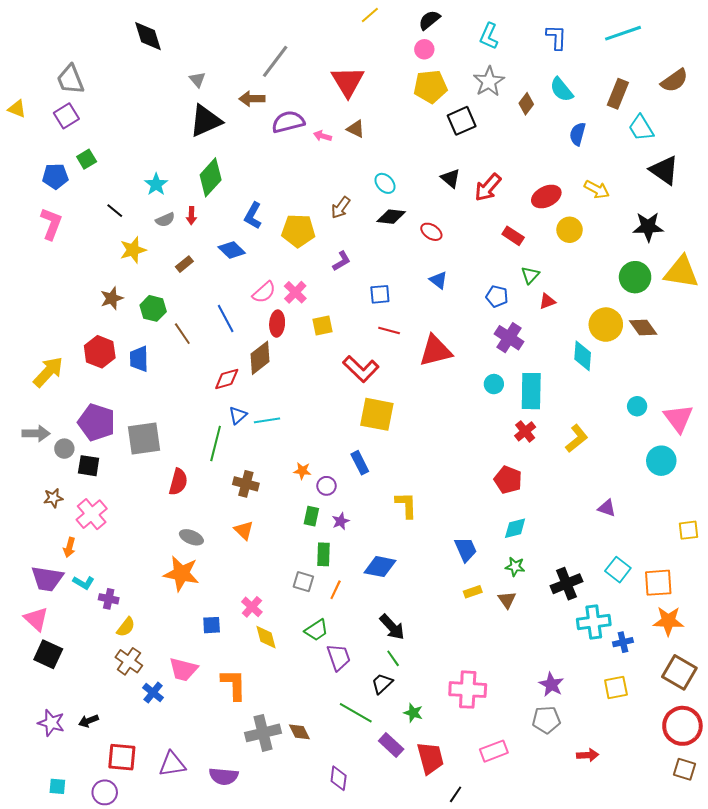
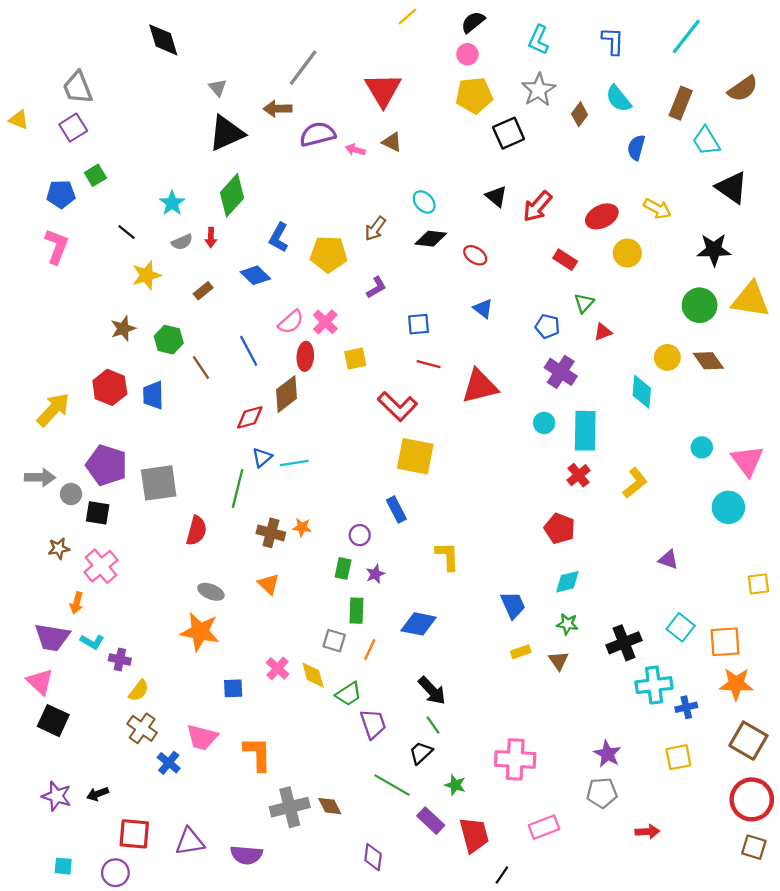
cyan line: (623, 33) -> (686, 37), turned -33
yellow circle: (606, 325) -> (667, 357), size x0.7
orange star: (302, 471) -> (302, 527), moved
yellow diamond: (266, 637) -> (313, 675), moved

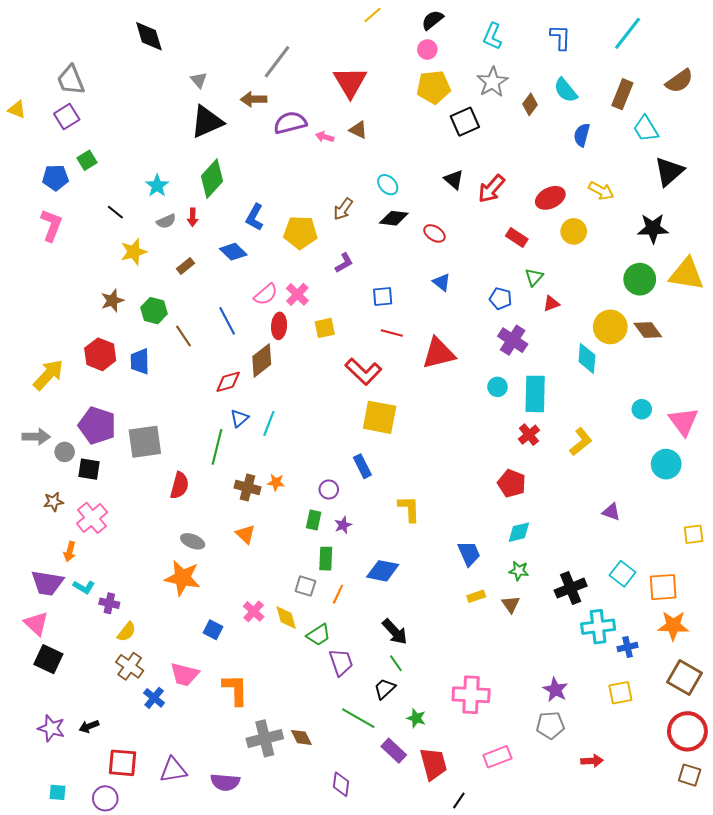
black triangle: (732, 188) -> (669, 171), turned 44
yellow circle: (667, 357) -> (610, 327), size x1.4
cyan line: (294, 463) -> (269, 423), turned -60
blue square: (233, 688) -> (213, 630), turned 30

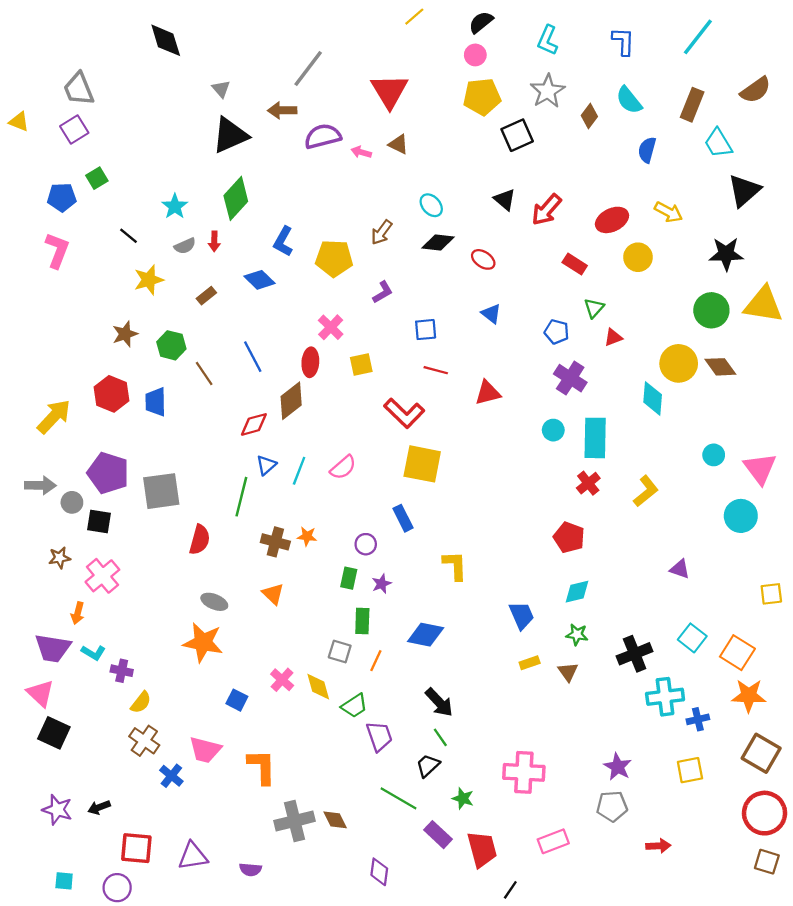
pink semicircle: (266, 294) -> (343, 467), moved
red triangle: (439, 353) -> (488, 393), size x0.7
orange square: (663, 587) -> (737, 653), turned 36
purple semicircle: (225, 782) -> (250, 870), size x0.7

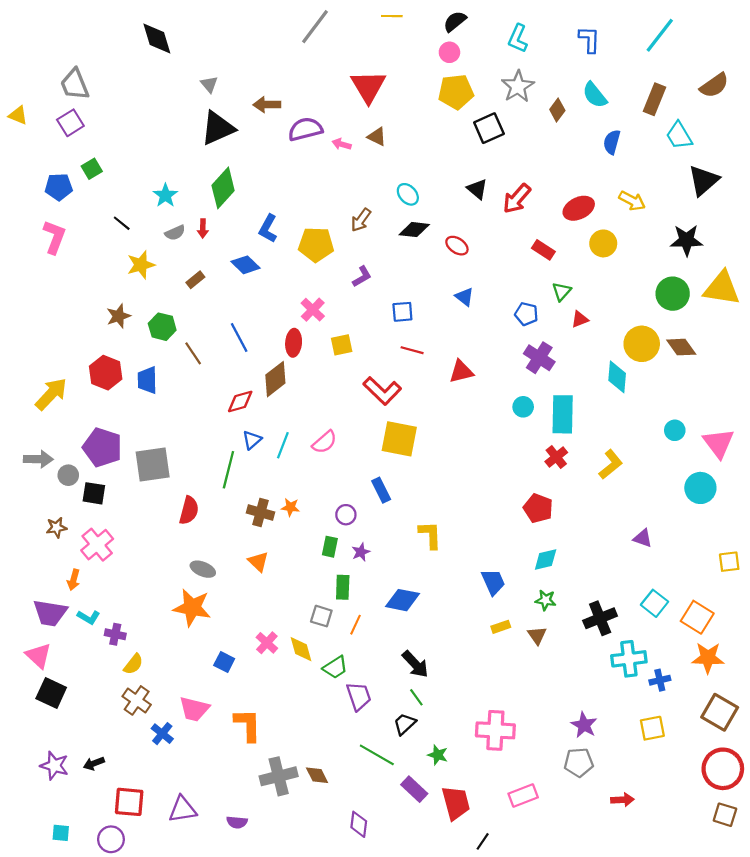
yellow line: (414, 17) -> (392, 16), turned 42
gray line: (308, 69) -> (315, 27), moved

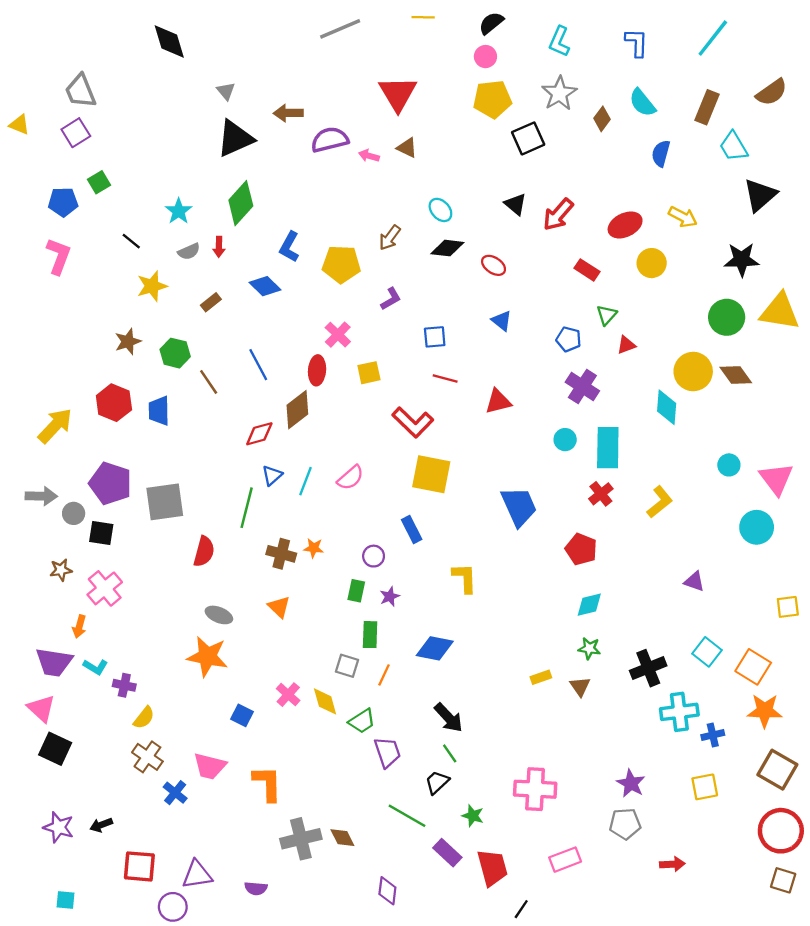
gray line: (315, 27) -> (340, 29), turned 30
blue trapezoid: (493, 582) -> (519, 506), moved, size x1.4
purple circle: (111, 839) -> (173, 907), moved

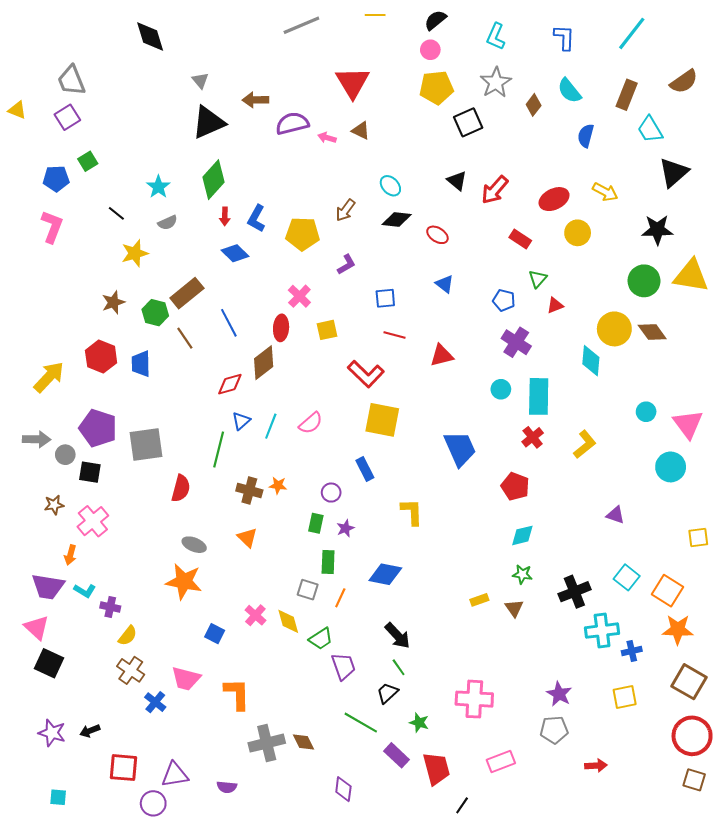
red arrow: (219, 247) -> (225, 216), moved
brown rectangle: (211, 302) -> (187, 293), moved, size x1.8

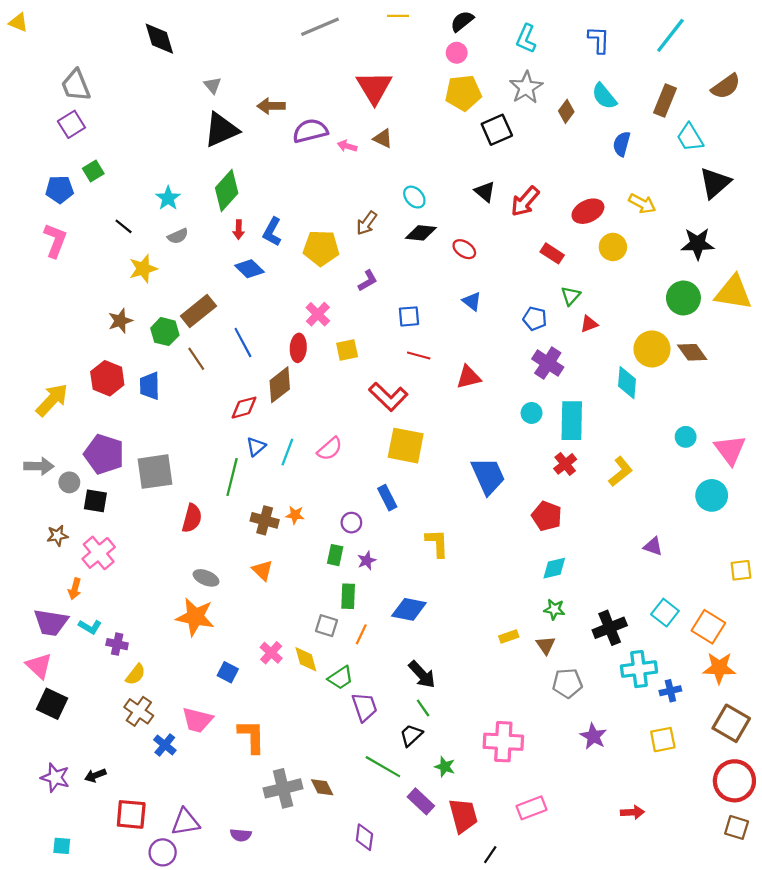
yellow triangle: (17, 110) -> (18, 22), moved
gray pentagon: (554, 730) -> (567, 683), moved

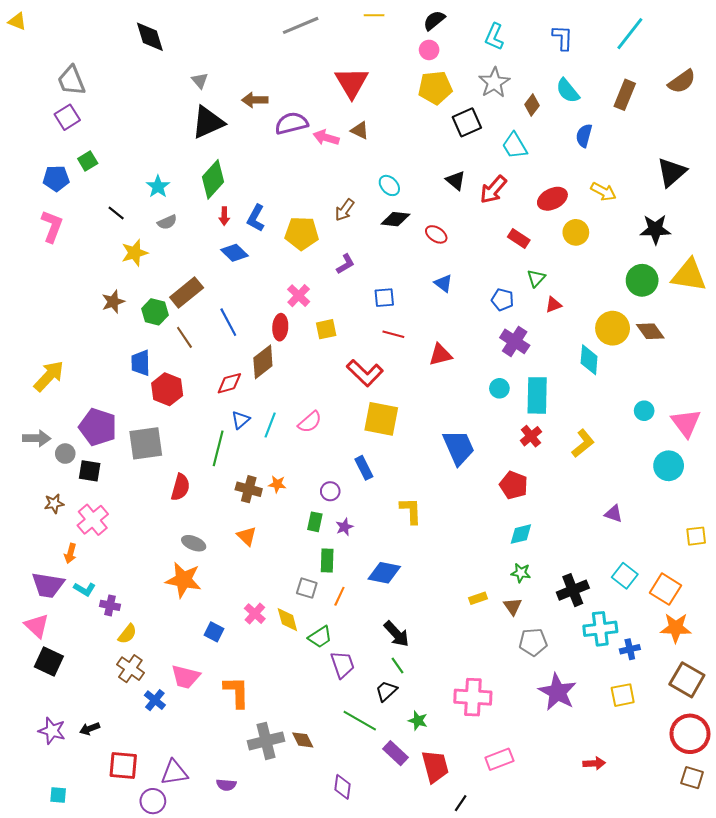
cyan trapezoid: (690, 137) -> (515, 146), moved
pink arrow: (347, 146) -> (326, 138), size x1.4
red hexagon: (107, 378) -> (167, 389), moved
purple star: (593, 736) -> (557, 692), size x1.5

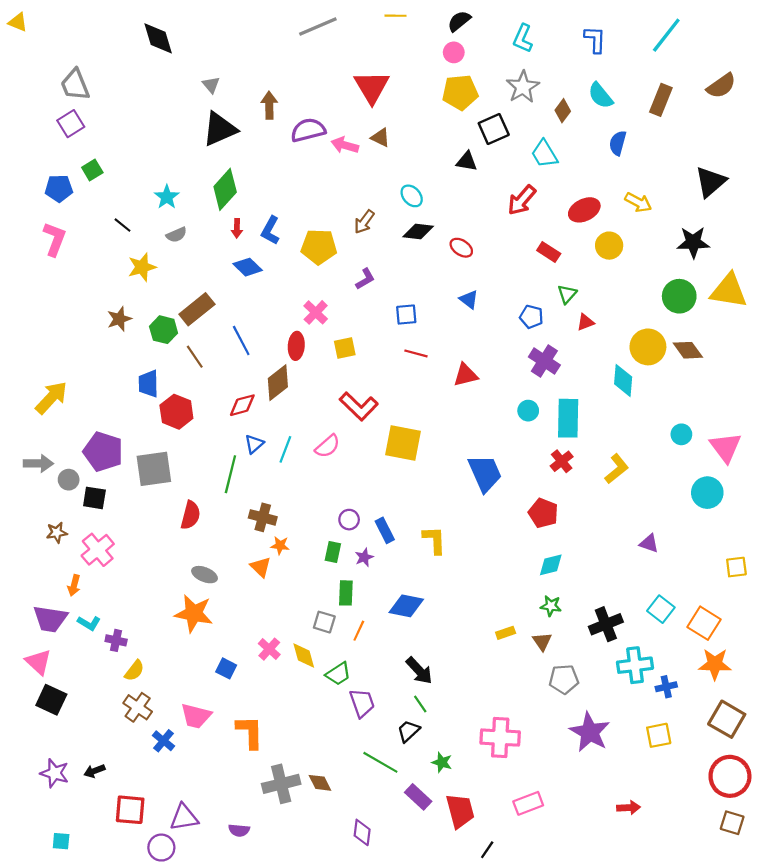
brown arrow: (255, 100) -> (269, 105), turned 90
black triangle: (456, 180) -> (467, 161), moved, turned -30
red L-shape: (365, 373) -> (359, 406), moved
blue rectangle: (364, 468) -> (385, 530), moved
orange star: (277, 484) -> (280, 545), moved

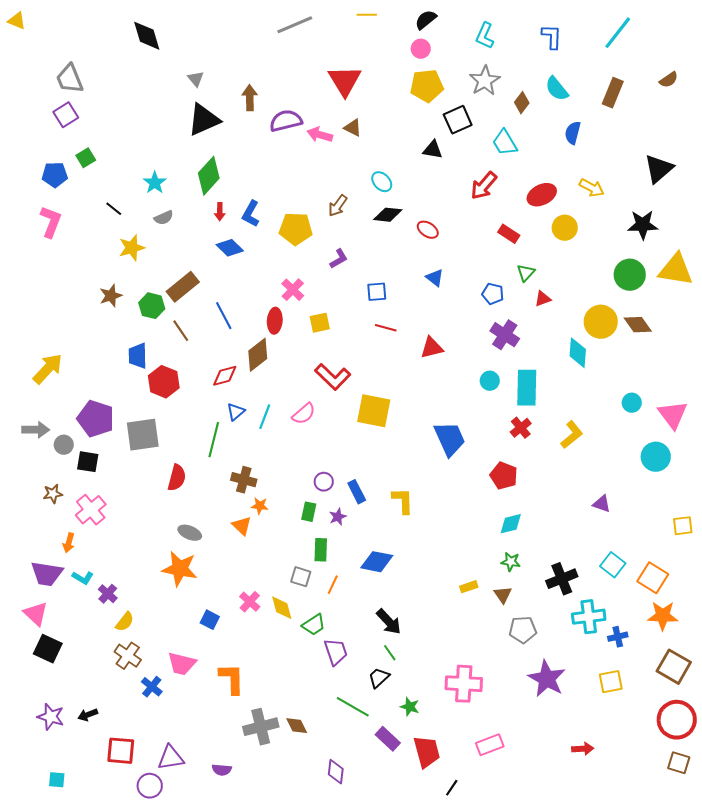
brown semicircle: (721, 86) -> (669, 80), size x0.7
purple cross: (116, 640) -> (108, 594), turned 30

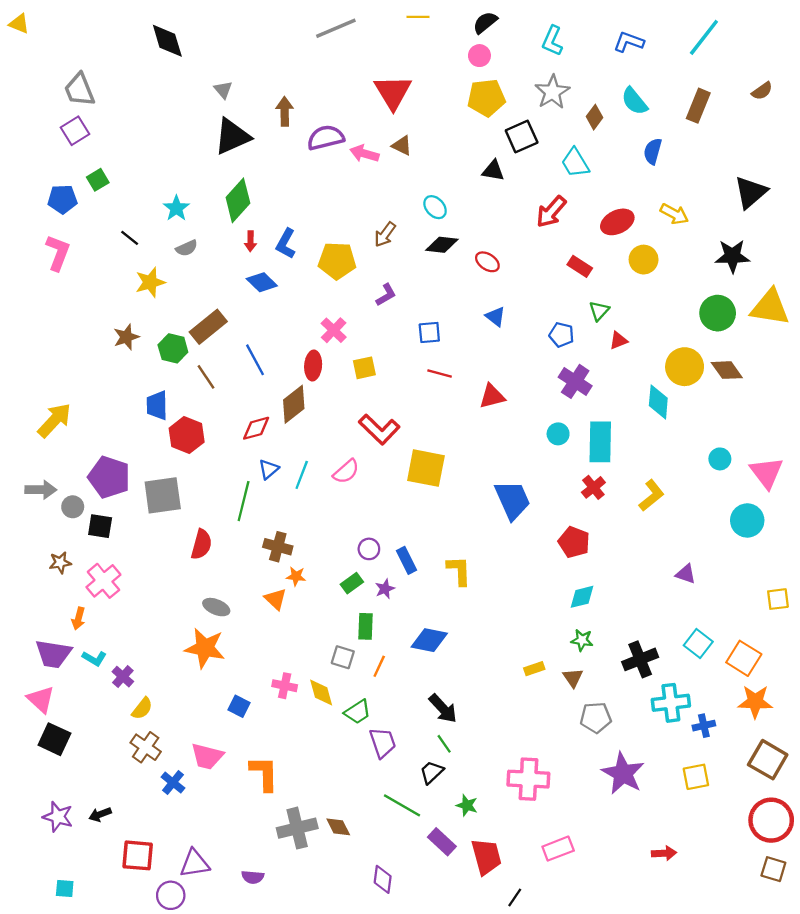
blue L-shape: (552, 37) -> (629, 42), turned -72
green rectangle: (309, 512) -> (352, 583), turned 42
pink cross: (250, 602) -> (285, 686), turned -30

